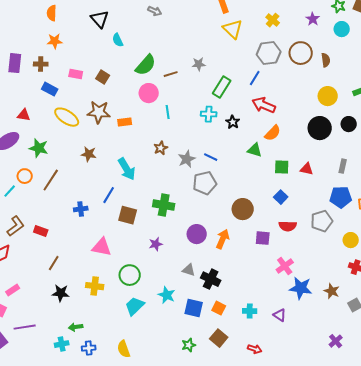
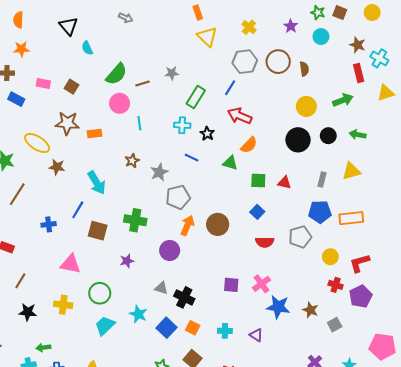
yellow ellipse: (67, 117) -> (37, 143), moved
blue line: (211, 157) -> (192, 158), moved
purple square: (263, 238) -> (231, 285), moved
orange arrow: (223, 239) -> (187, 225), moved
blue square: (194, 308) -> (167, 328), turned 30

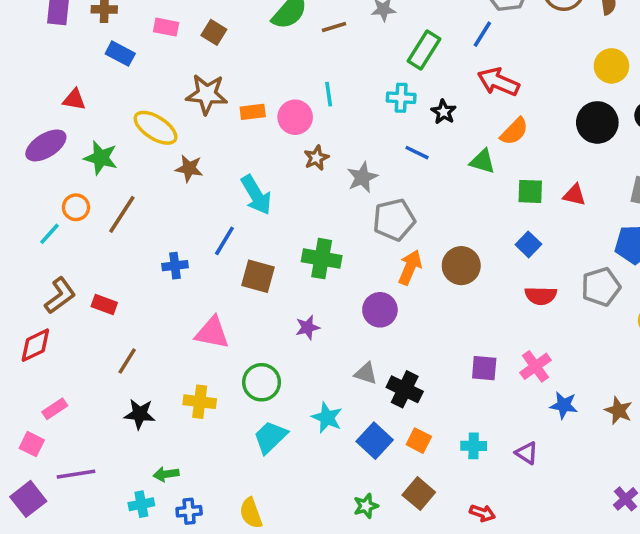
pink circle: (120, 103) -> (295, 117), moved
blue star: (278, 307) -> (564, 405), size x0.7

